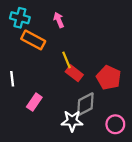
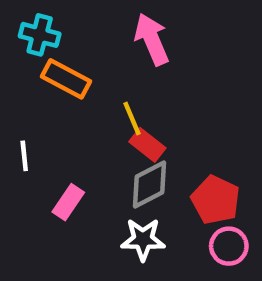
pink arrow: (59, 20) -> (152, 39), moved, size x1.6
red pentagon: (109, 78) -> (216, 200), moved
gray diamond: (85, 104) -> (150, 184), moved

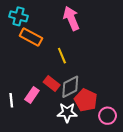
red rectangle: (147, 145) -> (52, 84), moved
white line: (24, 156) -> (11, 100), moved
red pentagon: (216, 200) -> (86, 100), moved

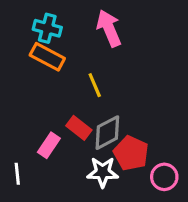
cyan cross: (18, 16) -> (47, 28), moved
white line: (11, 100) -> (17, 174), moved

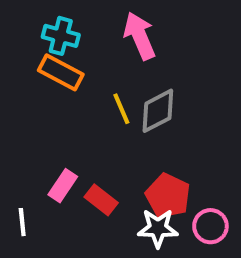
red rectangle: (79, 128) -> (101, 200), moved
gray diamond: (107, 133) -> (158, 111), moved
white star: (103, 172) -> (158, 228), moved

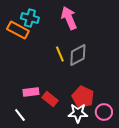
orange rectangle: (61, 72) -> (18, 30), moved
pink rectangle: (63, 186) -> (31, 92), turned 49
white line: (22, 222) -> (20, 115), moved, turned -32

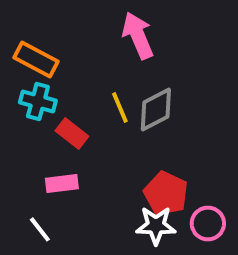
cyan cross: (30, 18) -> (38, 102), moved
red rectangle: (50, 99) -> (72, 133), moved

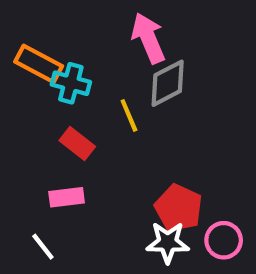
cyan cross: (38, 102) -> (71, 83), moved
gray diamond: (156, 110) -> (168, 83), moved

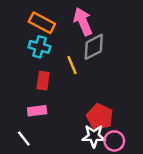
orange rectangle: (39, 64) -> (42, 23), moved
red rectangle: (77, 143) -> (43, 81), turned 60
pink circle: (224, 240) -> (114, 141), moved

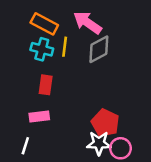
pink arrow: (83, 22) -> (87, 23), turned -32
yellow line: (72, 65) -> (65, 47), moved, turned 30
white line: (24, 139) -> (25, 146), turned 56

